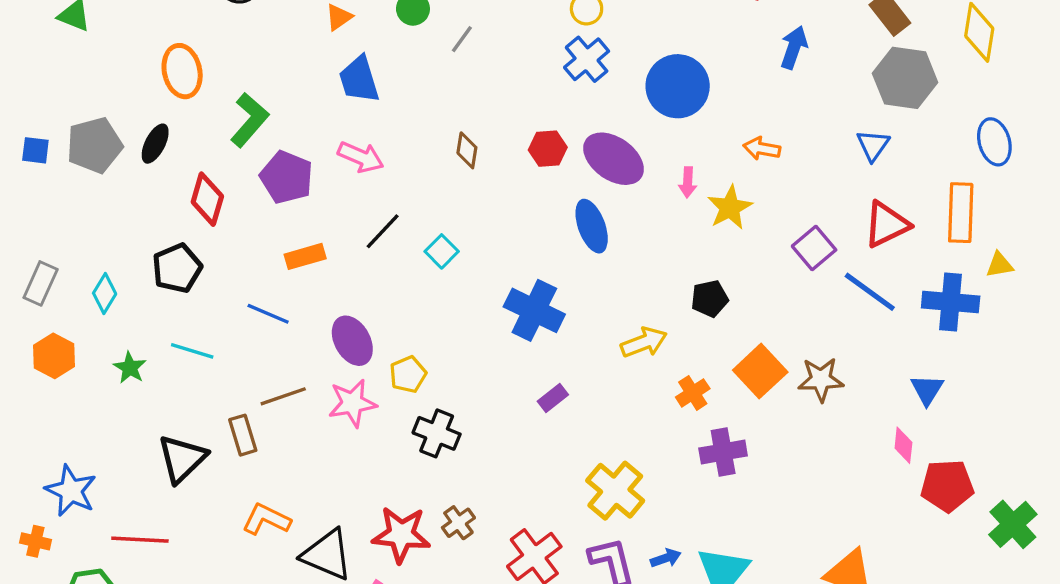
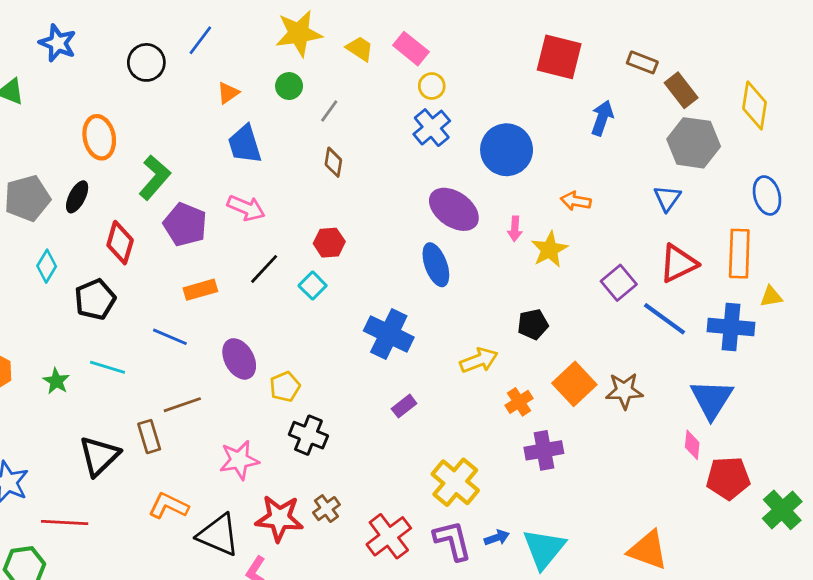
red hexagon: (548, 149) -> (329, 243), moved
brown diamond: (467, 150) -> (333, 162), moved
cyan diamond: (105, 294) -> (47, 266), moved
blue triangle: (927, 390) -> (712, 399), size x1.6
pink star: (352, 403) -> (239, 460), moved

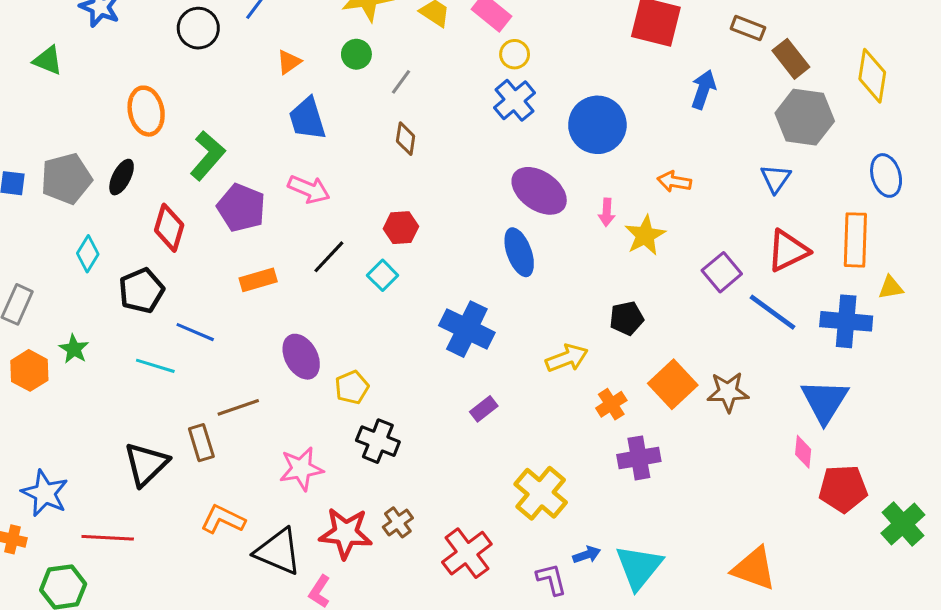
blue line: (170, 337) -> (195, 332), moved
green star: (56, 381) -> (74, 349), moved
purple L-shape: (453, 540) -> (551, 579), moved, size x0.7

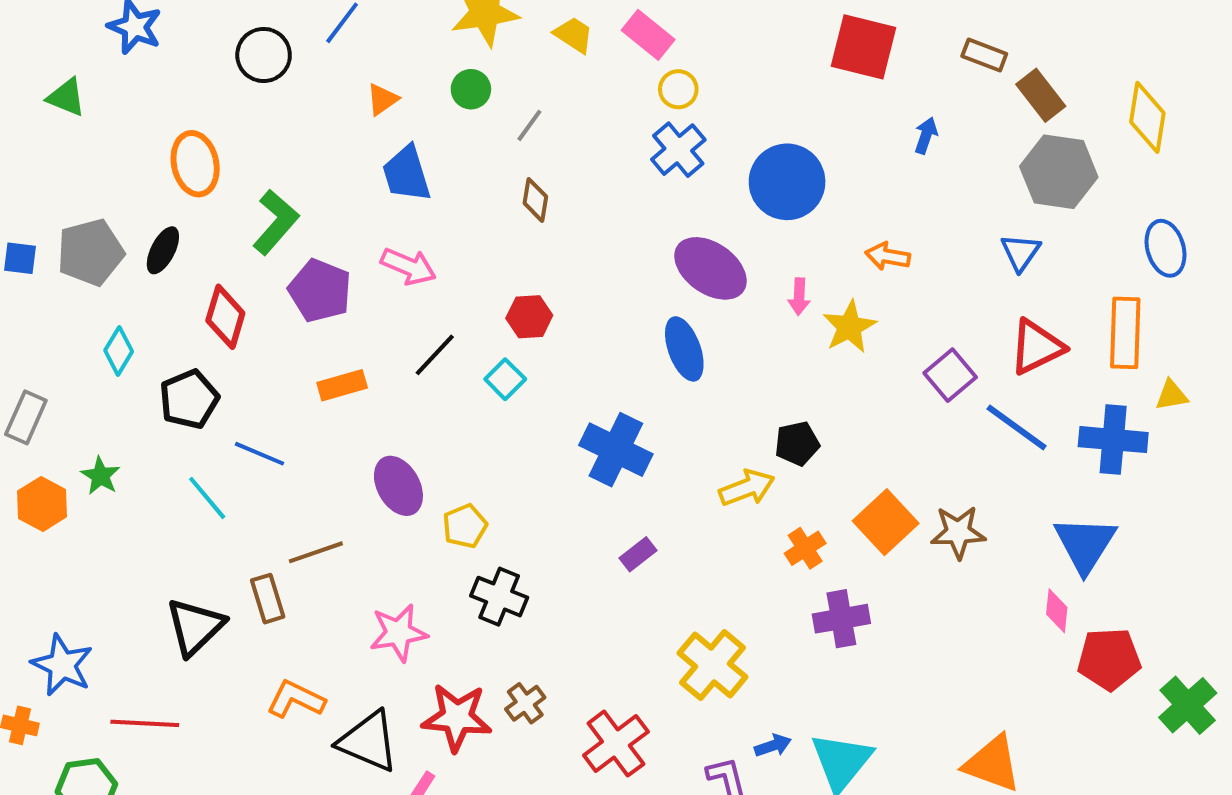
blue arrow: (703, 90) -> (926, 136), size x0.7
black pentagon: (627, 318) -> (797, 444), moved
cyan line: (155, 366) -> (207, 498), turned 33

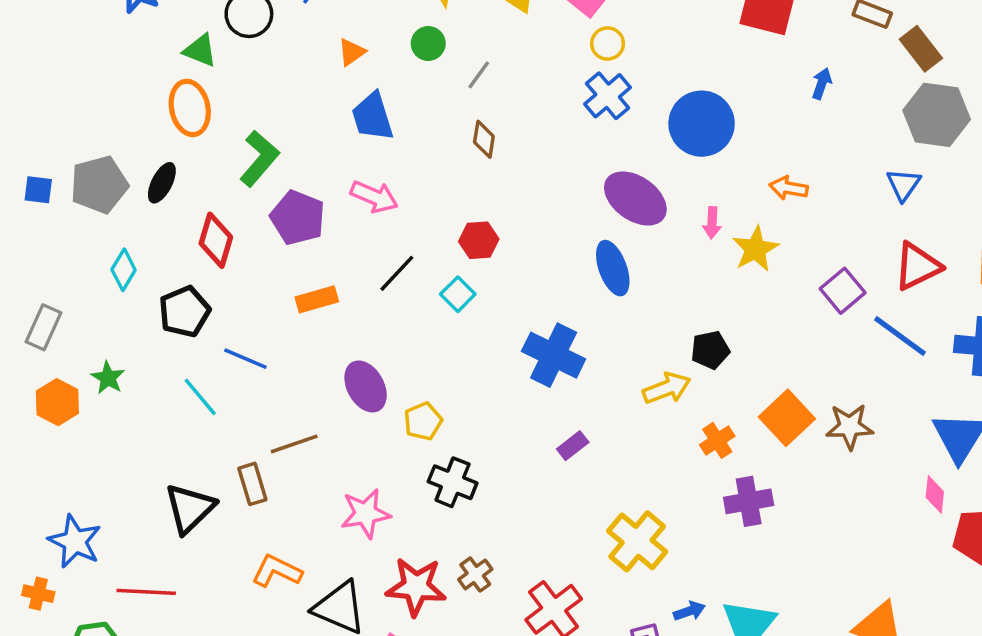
green triangle: (66, 97) -> (200, 50), moved

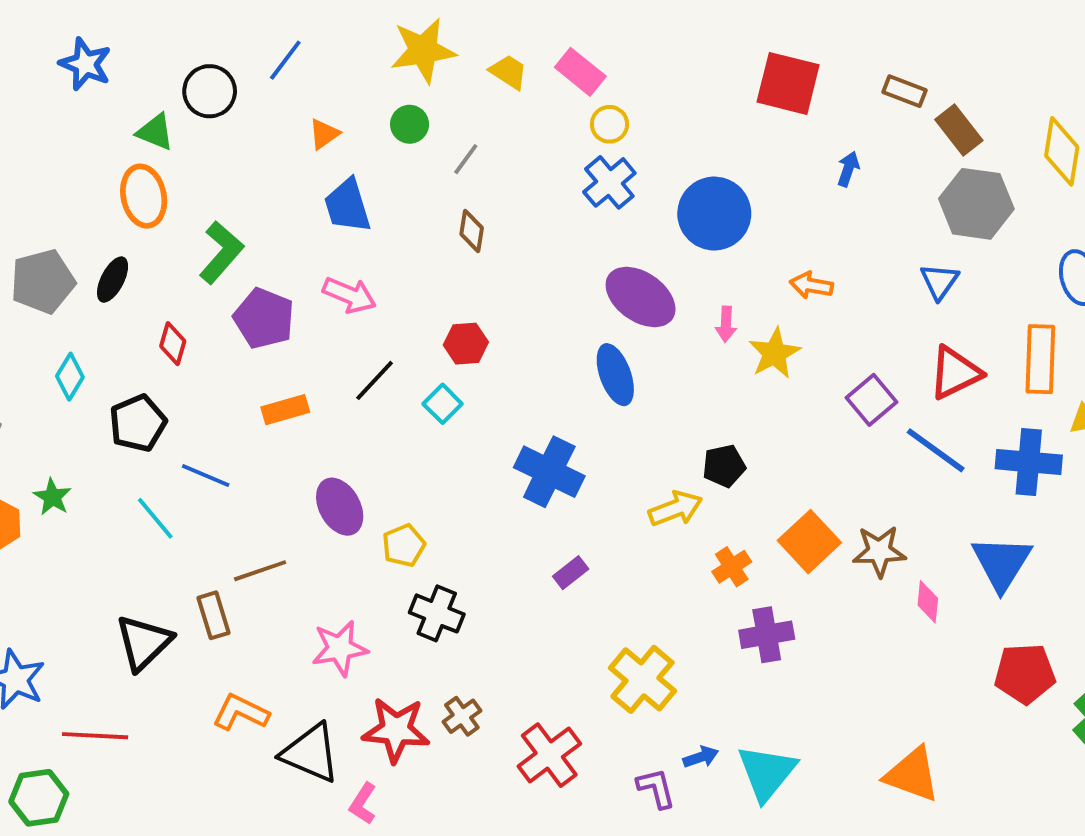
red diamond: (216, 240) -> (173, 344), size x0.7
pink diamond: (935, 494) -> (928, 602), moved

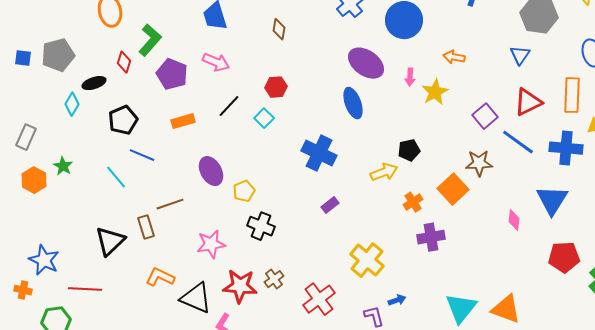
black ellipse: (113, 280) -> (94, 83), moved, turned 45
red diamond: (173, 344) -> (124, 62), moved
black pentagon: (138, 423) -> (123, 120), moved
brown star: (879, 551) -> (479, 163), moved
cyan triangle: (767, 773) -> (461, 308), moved

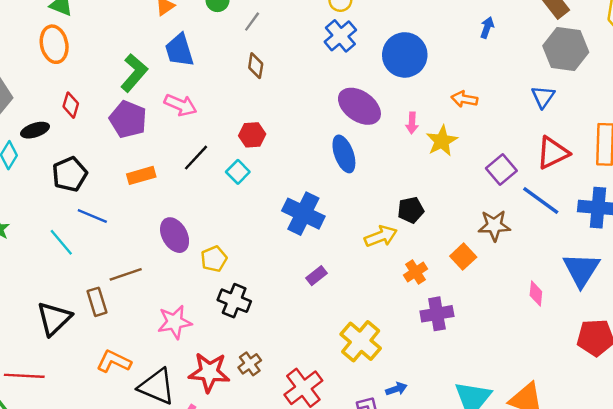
green L-shape: (150, 40) -> (134, 73), moved
orange square: (453, 189) -> (463, 257), size x0.7

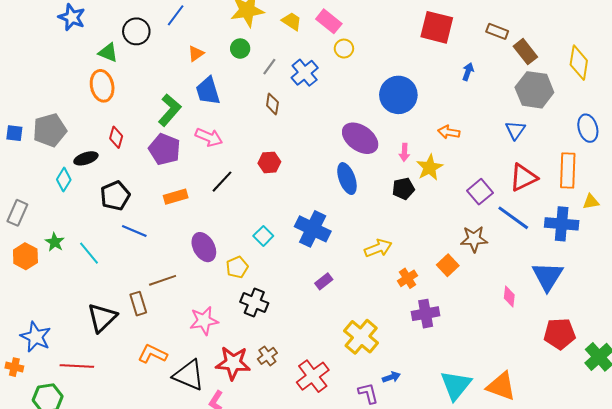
blue cross: (340, 36) -> (305, 73), moved
cyan square: (238, 172) -> (263, 236), moved
black pentagon: (411, 210) -> (403, 189), moved
cyan line: (61, 242) -> (89, 253), moved

